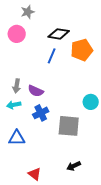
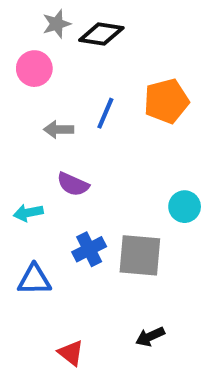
black diamond: (59, 34) -> (101, 34), moved
gray arrow: (17, 86) -> (59, 129), moved, turned 80
blue cross: (41, 113) -> (89, 249), moved

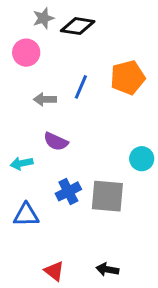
black arrow: (150, 337) -> (107, 269), moved, turned 35

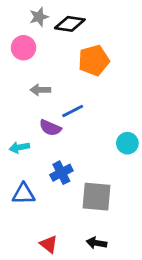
orange pentagon: (128, 78) -> (94, 60), moved
blue line: (81, 87) -> (73, 111), moved, turned 40
gray square: (107, 196) -> (97, 197), moved

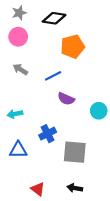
gray star: (39, 17) -> (19, 13), moved
gray arrow: (40, 90) -> (20, 69), moved, turned 32
blue line: (73, 111) -> (53, 76), moved
purple semicircle: (50, 128) -> (66, 99), moved

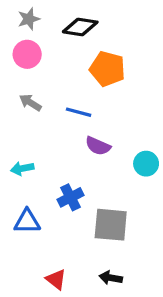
orange pentagon: (73, 47) -> (107, 69), turned 30
blue line: (53, 76) -> (79, 112), turned 42

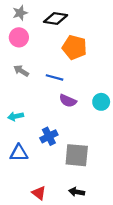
cyan circle: (146, 164) -> (101, 102), moved

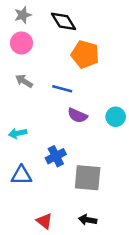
black diamond: (56, 18) -> (63, 21), turned 50

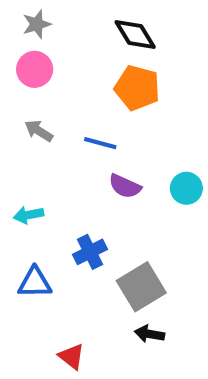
black diamond: (63, 21) -> (135, 34), moved
gray square: (88, 178) -> (141, 287), turned -36
black arrow: (88, 220) -> (149, 334), moved

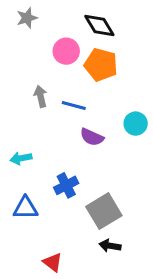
pink circle: (35, 69) -> (66, 51), moved
gray arrow: (39, 131) -> (41, 96), moved, turned 45
cyan circle: (186, 188) -> (136, 124), moved

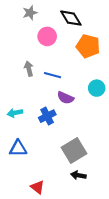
gray star: (27, 18) -> (30, 13), moved
orange pentagon: (101, 65) -> (88, 46), moved
blue cross: (66, 185) -> (47, 116), moved

